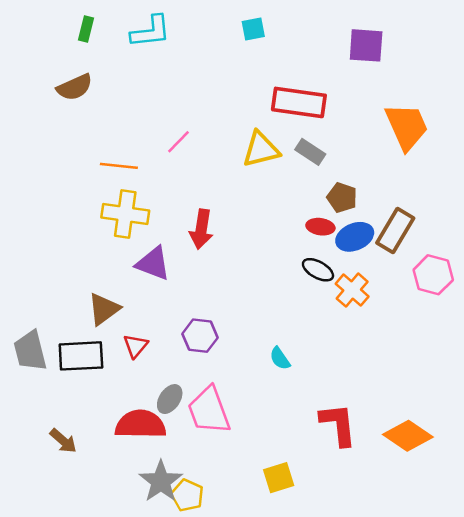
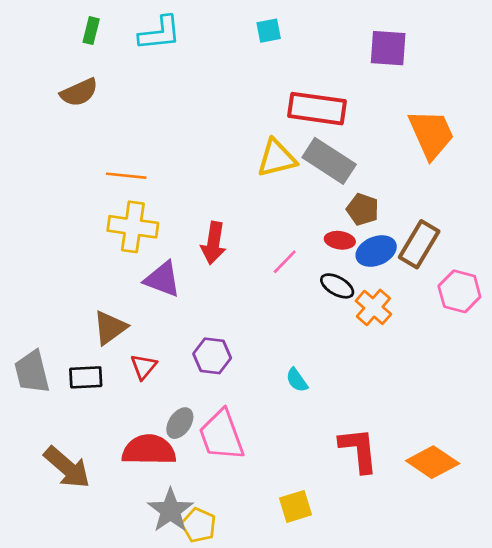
pink line: (179, 142) -> (285, 262), moved
gray rectangle: (310, 152) -> (329, 161), size x1.6
black rectangle: (81, 356) -> (86, 377), size x0.7
brown arrow: (63, 441) -> (67, 467), size x1.6

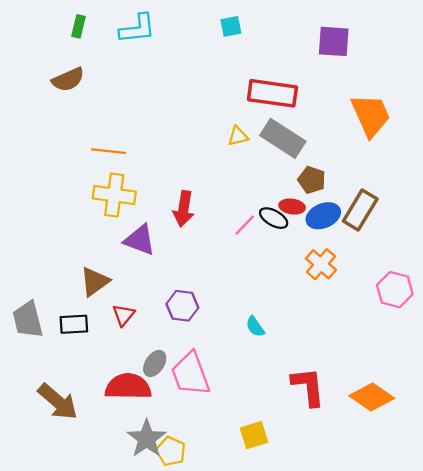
yellow triangle: (277, 158) -> (238, 136), size x0.6
black ellipse: (337, 286) -> (274, 218), moved
pink hexagon: (459, 291) -> (395, 290), moved

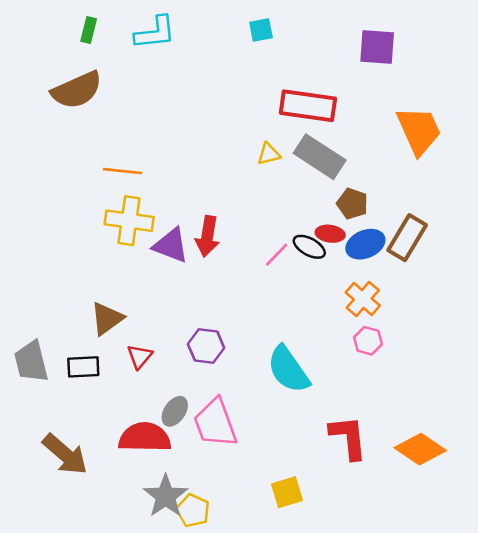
brown semicircle: (68, 80) -> (77, 90), size x1.4
purple triangle: (140, 240) -> (171, 245), moved
pink hexagon: (395, 290) -> (368, 341), moved, size x0.7
cyan semicircle: (255, 327) -> (288, 370), size x2.0

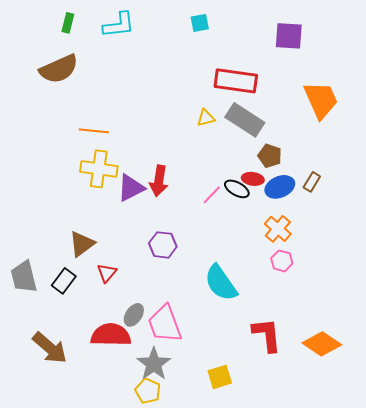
brown rectangle: (407, 238) -> (312, 182), size x0.6
purple triangle: (171, 245) -> (131, 188), turned -48
purple hexagon: (206, 346) -> (163, 245), moved
black rectangle: (83, 367) -> (64, 281), turned -50
gray star: (166, 496) -> (154, 364), moved

